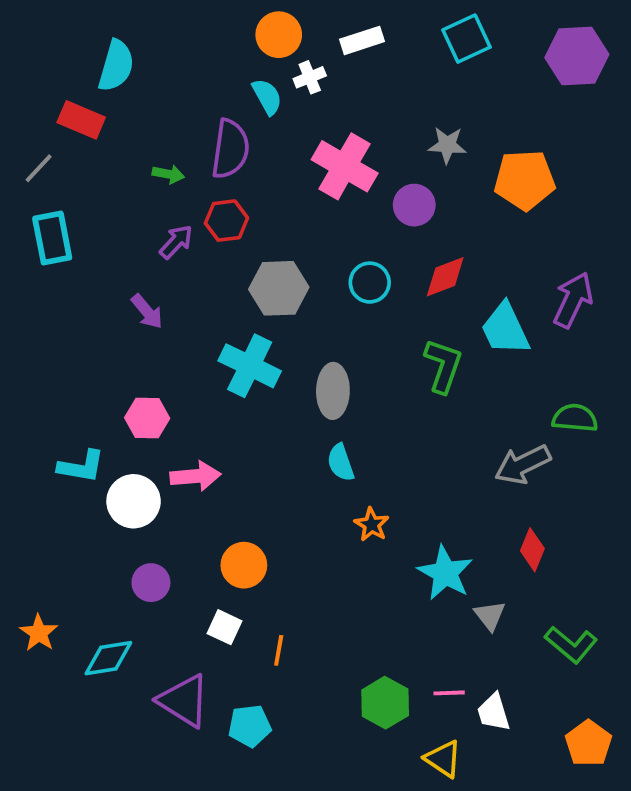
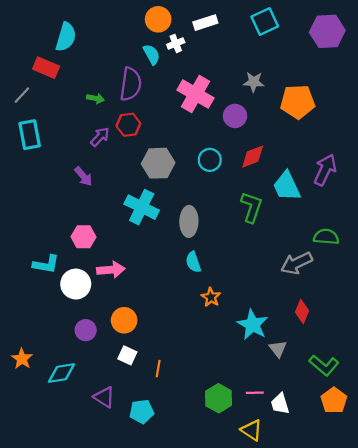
orange circle: (244, 565) -> (124, 320), moved
purple triangle: (184, 701) -> (104, 397), size x0.7
orange pentagon: (588, 743) -> (334, 400), moved

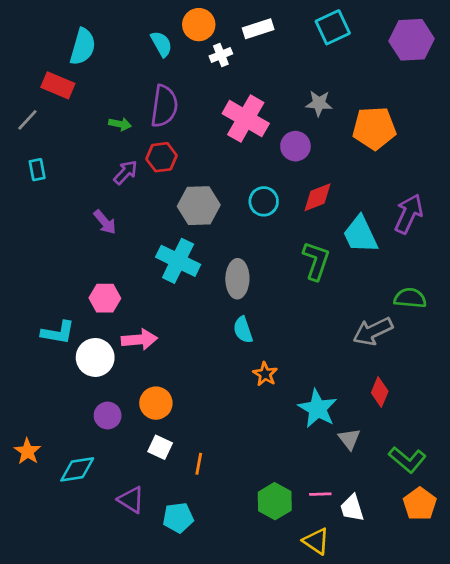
cyan semicircle: (152, 54) -> (161, 44), moved
cyan rectangle: (30, 135) -> (37, 170), size x0.6

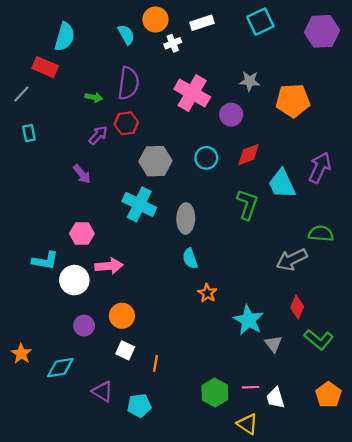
green L-shape: (407, 460) -> (319, 340), moved

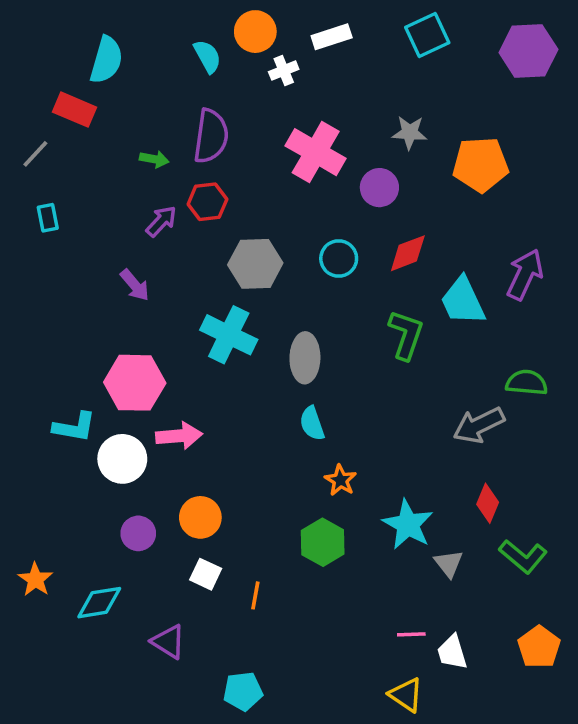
pink hexagon: (82, 234) -> (135, 383), size x1.5
green hexagon: (215, 393) -> (323, 542), moved
cyan pentagon: (139, 406) -> (243, 691), moved

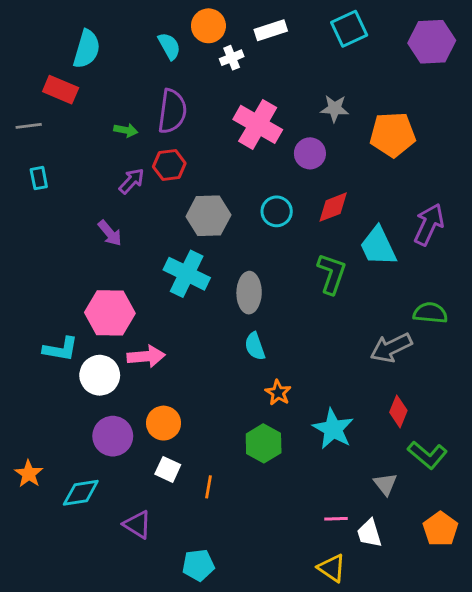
gray line: (35, 154) -> (29, 126), turned 40
purple circle: (138, 533) -> (113, 436), size x1.4
gray triangle: (449, 564) -> (385, 484), moved

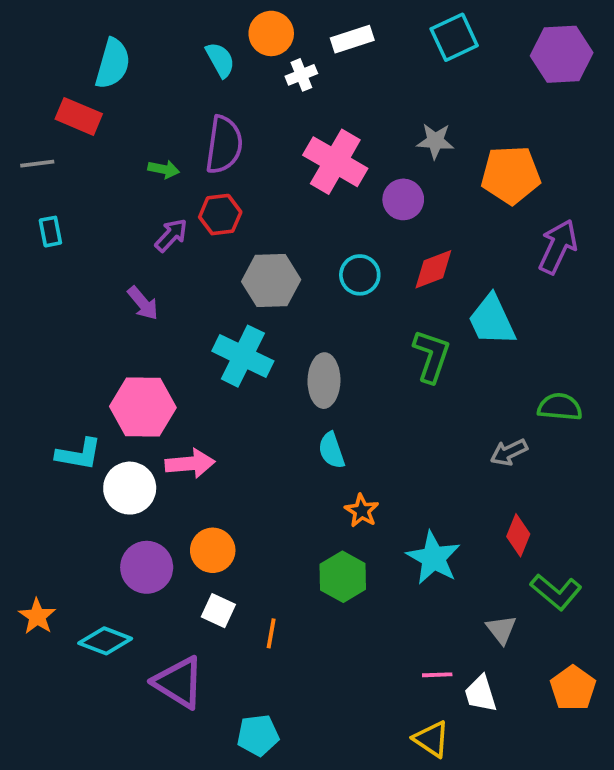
purple arrow: (429, 224) -> (558, 247), moved
gray arrow: (391, 348) -> (509, 452), size x0.7
cyan diamond: (81, 493) -> (105, 641), turned 30
purple triangle: (137, 525) -> (179, 682), size x1.4

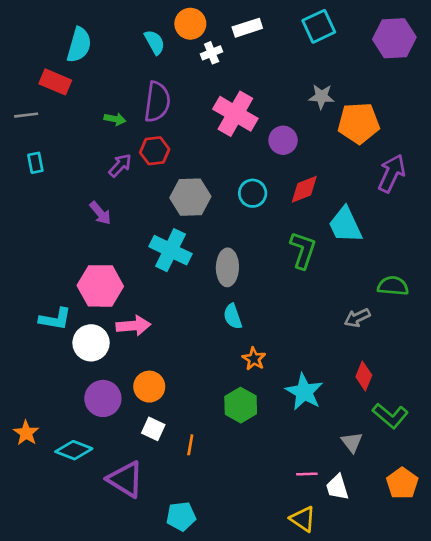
gray star: (435, 141) -> (321, 97), moved

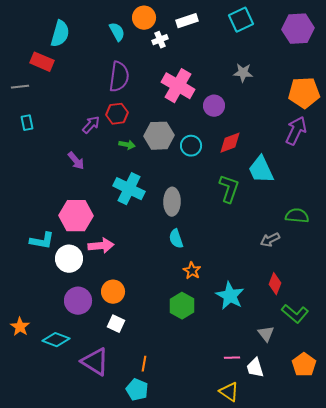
green arrow: (115, 119) -> (127, 145), moved
orange pentagon: (359, 123) -> (304, 93), moved
gray hexagon: (190, 197) -> (159, 136), moved
orange line: (190, 445) -> (144, 364), moved
cyan pentagon: (181, 516) -> (137, 390), turned 30

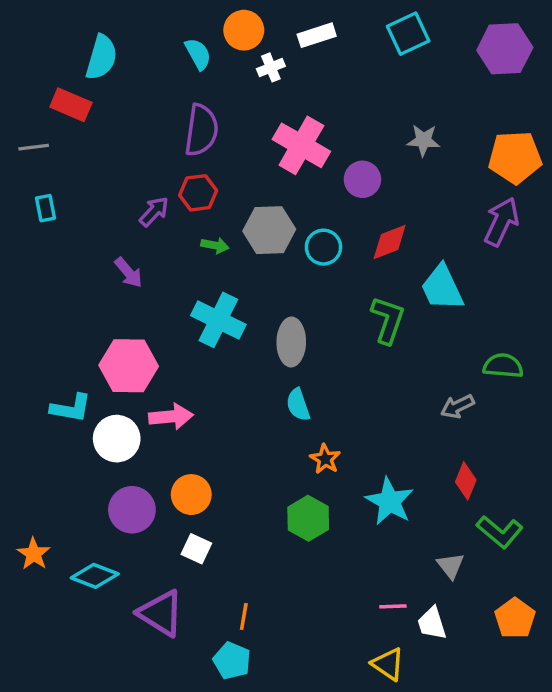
gray star: (243, 73) -> (423, 140), moved

